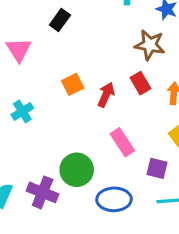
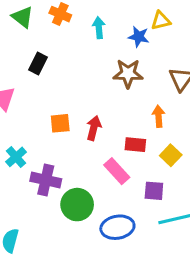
red rectangle: (140, 83) -> (135, 145), moved, turned -45
orange square: (73, 84) -> (60, 123), turned 30
purple cross: (43, 192) -> (46, 180), moved

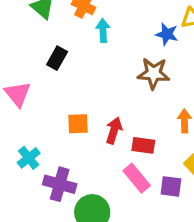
cyan arrow: (99, 28) -> (103, 31), moved
red rectangle: (135, 145) -> (143, 145), moved
purple square: (154, 191) -> (171, 186), moved

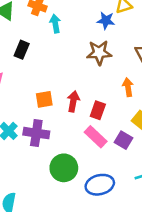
red rectangle: (143, 145) -> (98, 110), turned -72
purple cross: (60, 184) -> (36, 133), moved
purple square: (171, 186) -> (123, 140), turned 30

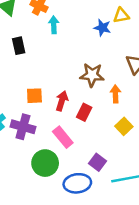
black rectangle: (22, 50) -> (19, 46), turned -42
brown star: (99, 53) -> (92, 75), moved
pink rectangle: (96, 137) -> (63, 137), moved
purple square: (123, 140) -> (97, 162), moved

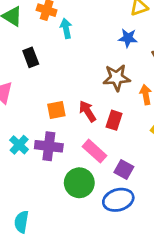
blue star: (102, 28) -> (128, 38), moved
red arrow: (62, 101) -> (88, 111), turned -42
purple square: (97, 162) -> (124, 169), moved

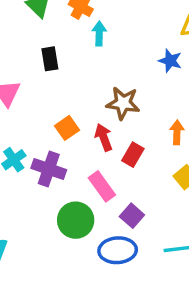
brown star: (117, 78) -> (123, 103), moved
orange square: (56, 110) -> (67, 128), turned -36

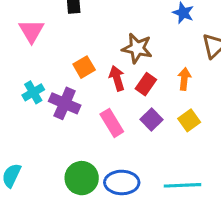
red rectangle: (133, 155) -> (146, 84), moved
purple square: (132, 216) -> (152, 119), moved
green circle: (76, 220) -> (82, 178), moved

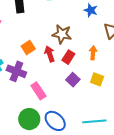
yellow square: (189, 120) -> (97, 79), turned -32
pink rectangle: (112, 123) -> (38, 91), moved
blue ellipse: (122, 182) -> (55, 121), turned 45

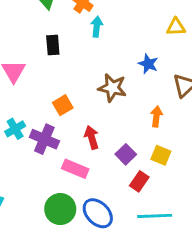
blue star: (91, 10) -> (148, 64), moved
red arrow: (50, 54) -> (92, 137), moved
red rectangle: (68, 57) -> (139, 181), moved
pink rectangle: (38, 91) -> (75, 169), turned -36

